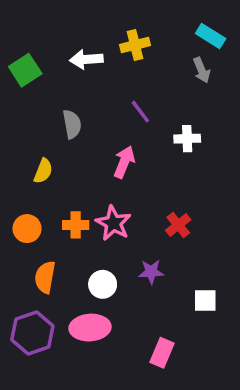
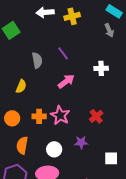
white arrow: (86, 59) -> (45, 12), moved
purple line: (140, 112) -> (63, 53), moved
pink arrow: (124, 162) -> (66, 81), turned 30

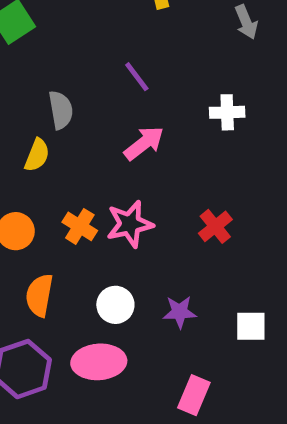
gray semicircle: (37, 60) -> (61, 110), moved
pink star: (60, 115) -> (130, 224), turned 30
orange cross: (39, 116) -> (80, 226), turned 32
purple star: (81, 142) -> (180, 312), moved

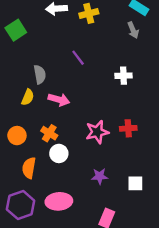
pink arrow: (144, 143) -> (59, 100), moved, turned 54
pink star: (130, 224) -> (97, 132), moved
red cross: (215, 226) -> (128, 128), moved, turned 35
white circle: (115, 305) -> (59, 153), moved

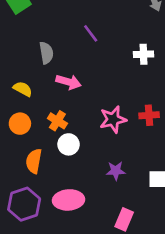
yellow semicircle: (28, 97) -> (23, 89), moved, turned -84

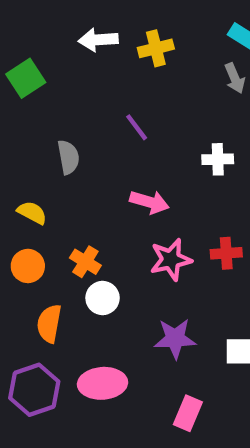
pink arrow: (69, 82) -> (149, 202), moved
purple star: (116, 171) -> (175, 339), size x1.4

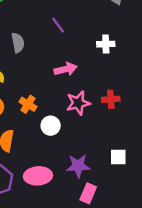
pink arrow: (149, 202) -> (66, 69), turned -30
white circle: (103, 298) -> (51, 126), moved
purple star: (175, 339) -> (78, 166), moved

